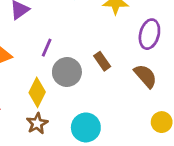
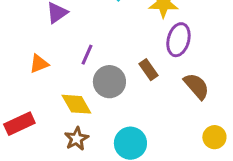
purple ellipse: (149, 34) -> (178, 40), moved
yellow diamond: (37, 92) -> (76, 104), turned -56

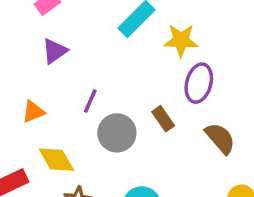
yellow diamond: (76, 104) -> (56, 160), moved

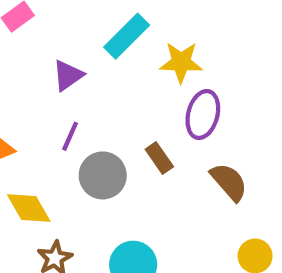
purple triangle: (55, 51) -> (68, 75), moved

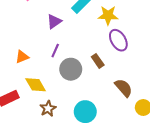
purple ellipse: (203, 114) -> (118, 40), turned -45
brown semicircle: (229, 182) -> (124, 88), moved

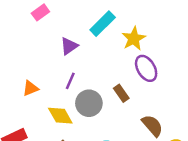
yellow star: (108, 15) -> (134, 39), turned -30
yellow diamond: (36, 85) -> (60, 116), moved

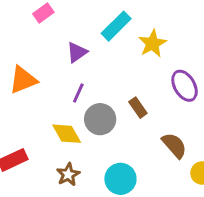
purple ellipse: (146, 68) -> (185, 86), moved
orange triangle: (30, 88) -> (23, 80), moved, size x1.5

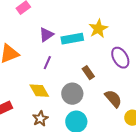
cyan rectangle: (116, 26) -> (72, 39), moved, turned 35
gray circle: (100, 119) -> (72, 94), moved

